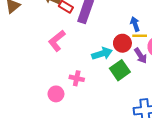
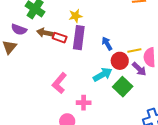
blue arrow: (135, 24) -> (107, 43), moved
pink L-shape: (57, 41) -> (59, 83), moved

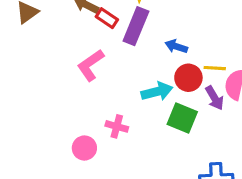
blue arrow: (107, 43) -> (176, 46), turned -56
pink L-shape: (59, 83) -> (91, 65), moved
green square: (123, 87) -> (182, 118), turned -36

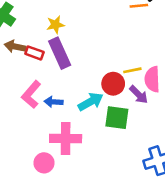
purple rectangle: (136, 26) -> (60, 53), turned -32
blue arrow: (176, 46) -> (54, 102), moved
pink cross: (117, 126) -> (66, 138), size x1.6

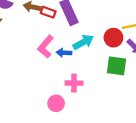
cyan arrow: (91, 102) -> (83, 42), moved
pink cross: (66, 138) -> (74, 83), size x0.7

